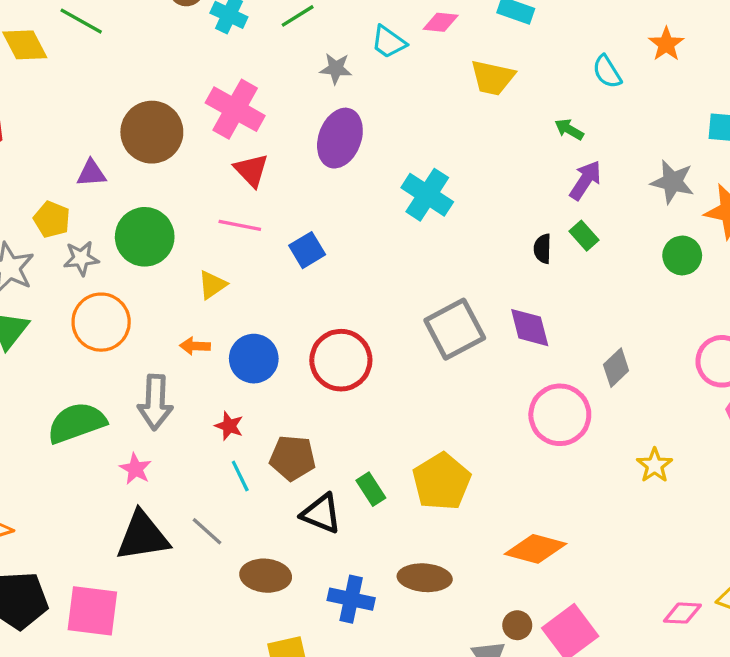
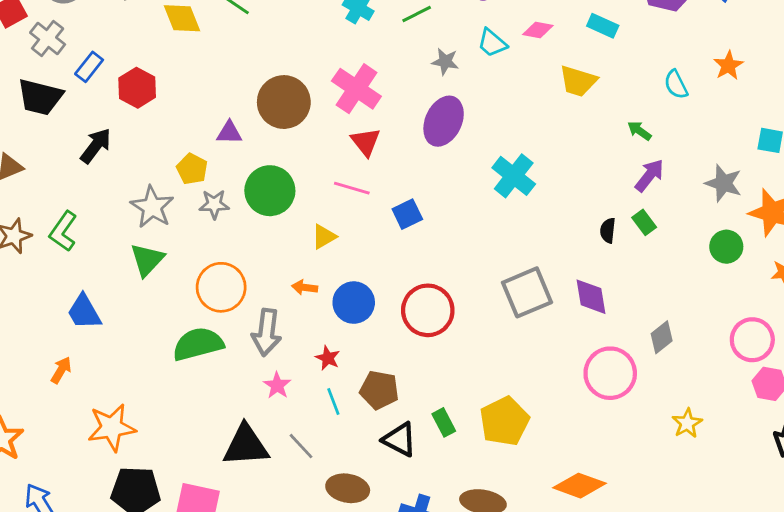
orange circle: (101, 322) -> (221, 287), moved
pink star: (135, 469) -> (277, 385), moved

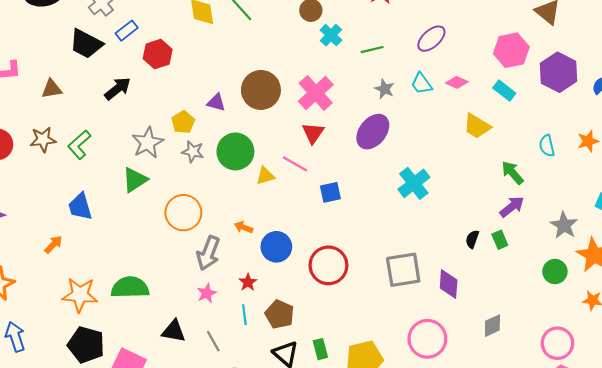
green arrow: (639, 131) -> (512, 173), size x1.4
yellow triangle: (324, 237) -> (265, 176), moved
green semicircle: (198, 344) -> (130, 287), moved
pink circle: (610, 373) -> (427, 339), moved
black triangle: (246, 446) -> (174, 331), size x0.7

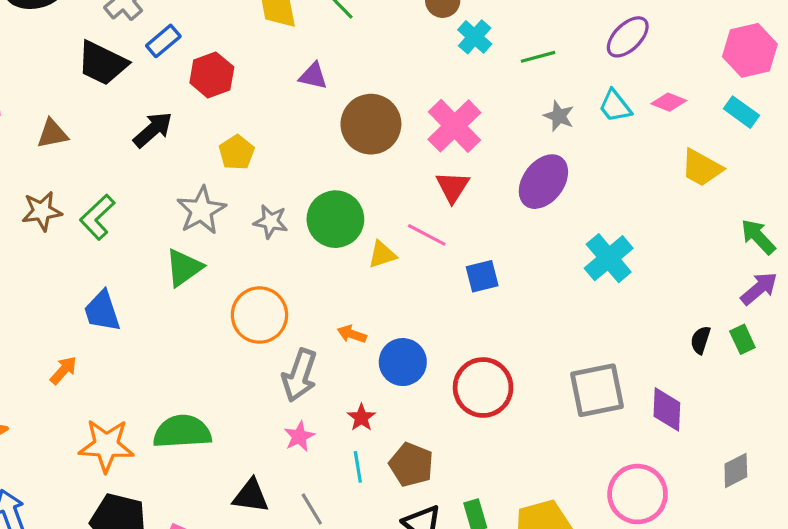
purple triangle: (216, 102) -> (313, 76), moved
yellow pentagon: (183, 122) -> (237, 152), moved

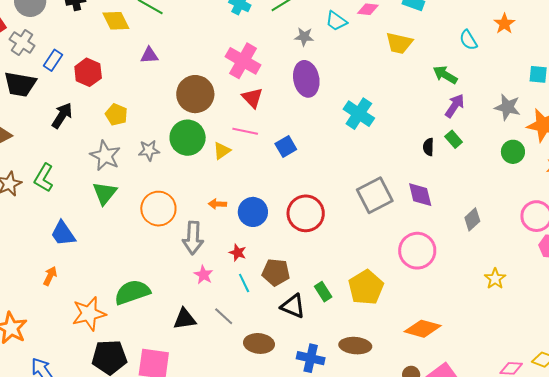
brown circle: (371, 124) -> (195, 94), moved
purple ellipse: (543, 182) -> (306, 79), turned -32

